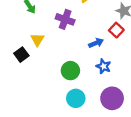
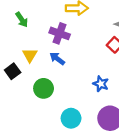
blue arrow: (96, 43) -> (57, 59), moved, turned -120
green circle: (70, 71) -> (44, 88), moved

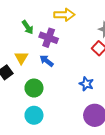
green arrow: (22, 20) -> (28, 27), moved
cyan circle: (71, 118) -> (34, 115), moved

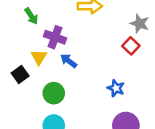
green arrow: (28, 27) -> (31, 16), moved
purple cross: (49, 38) -> (55, 37), moved

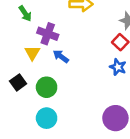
black square: (20, 75) -> (18, 82), moved
blue star: (116, 88) -> (118, 67), moved

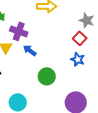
green circle: (47, 87) -> (47, 76), moved

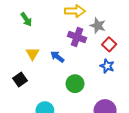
gray star: (87, 20) -> (98, 26), moved
purple cross: (19, 31) -> (77, 37), moved

